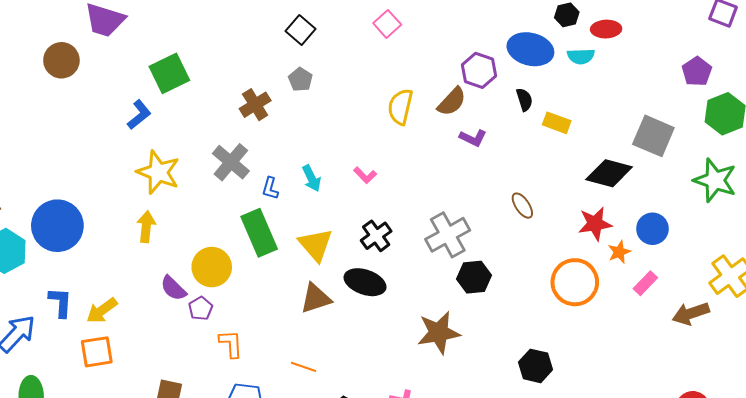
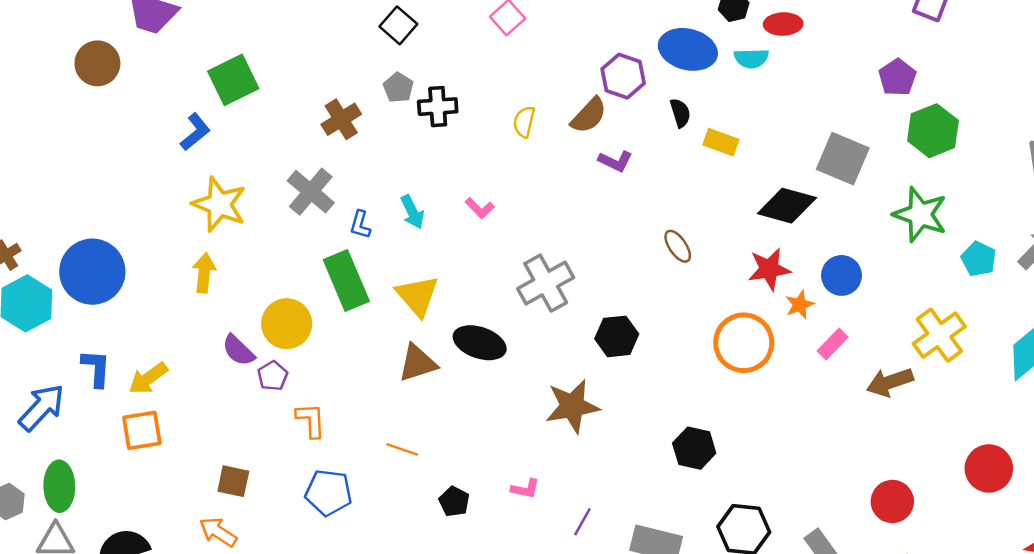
yellow semicircle: (400, 107) -> (524, 122), size x0.7
gray cross: (448, 235) -> (546, 283), moved
black cross: (376, 236) -> (438, 107), moved, turned 32

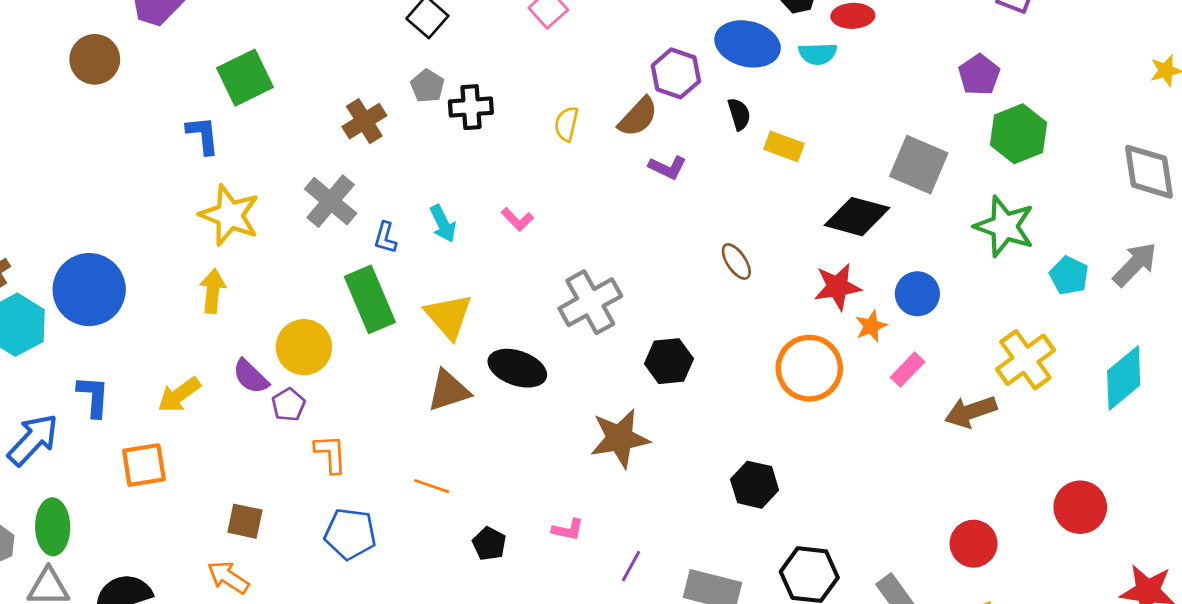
blue L-shape: (195, 132) -> (203, 135), turned -57
yellow arrow: (148, 378) -> (179, 395), moved

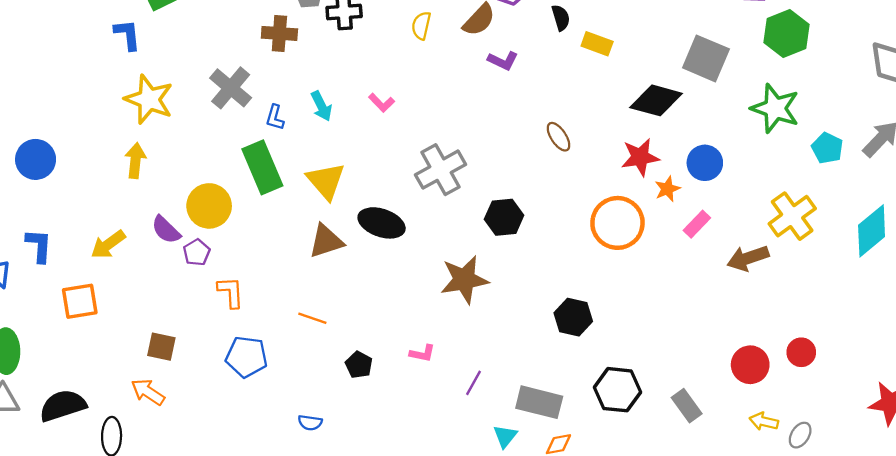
brown cross: (364, 121) -> (279, 33), moved, turned 36
blue circle: (89, 290) -> (36, 159), size x0.7
red circle: (1080, 507) -> (801, 352), moved, size x0.7

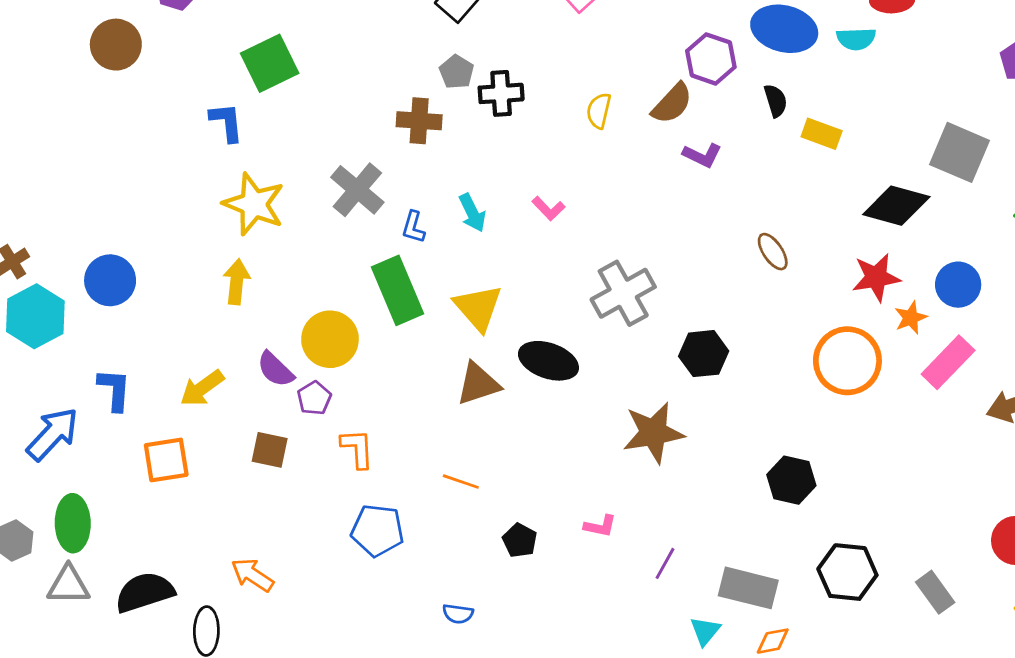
pink rectangle: (697, 224) -> (948, 362), size x1.5
brown square: (161, 347) -> (270, 450), moved

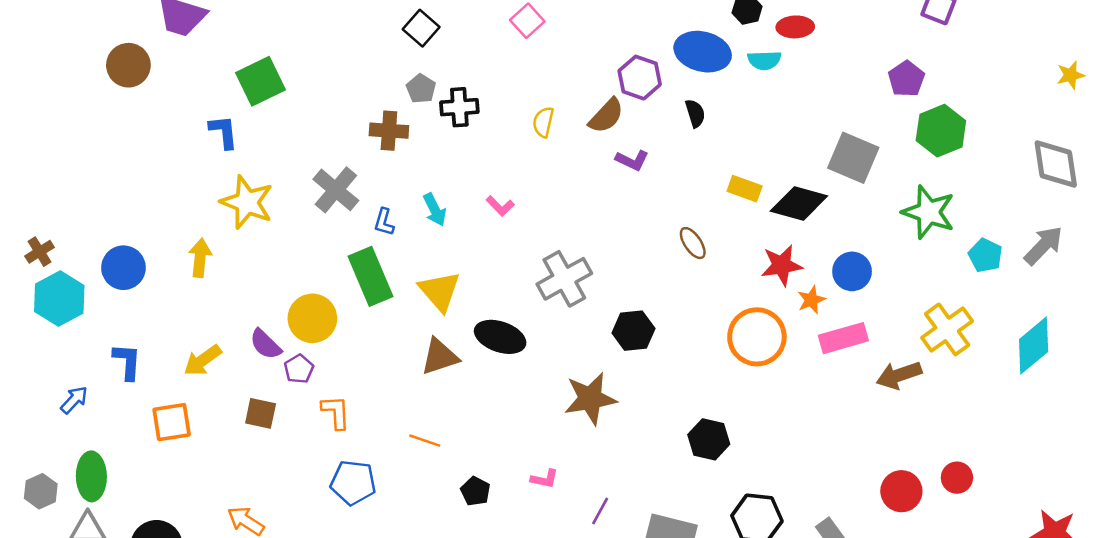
yellow rectangle: (822, 134) -> (745, 189), moved
yellow arrow: (237, 282) -> (200, 258), moved
pink rectangle: (948, 362) -> (843, 338), turned 30
blue arrow: (53, 434) -> (74, 400), size x0.6

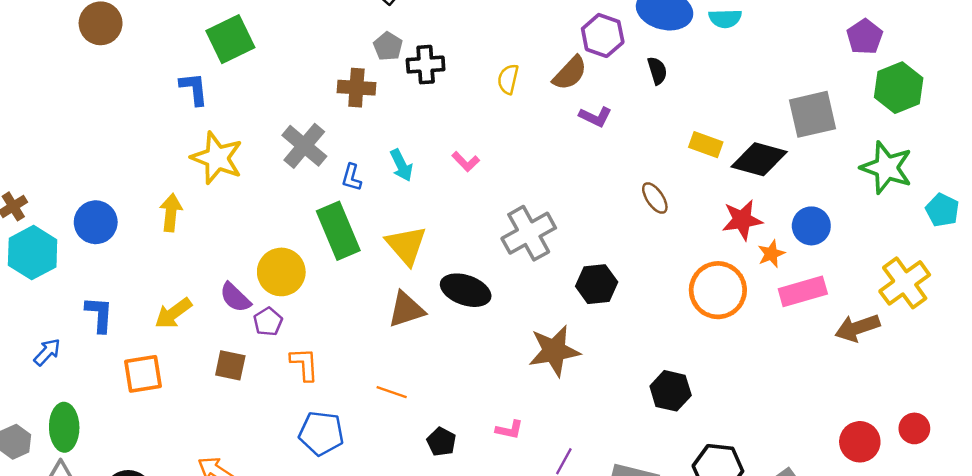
gray square: (853, 158) -> (813, 114), turned -36

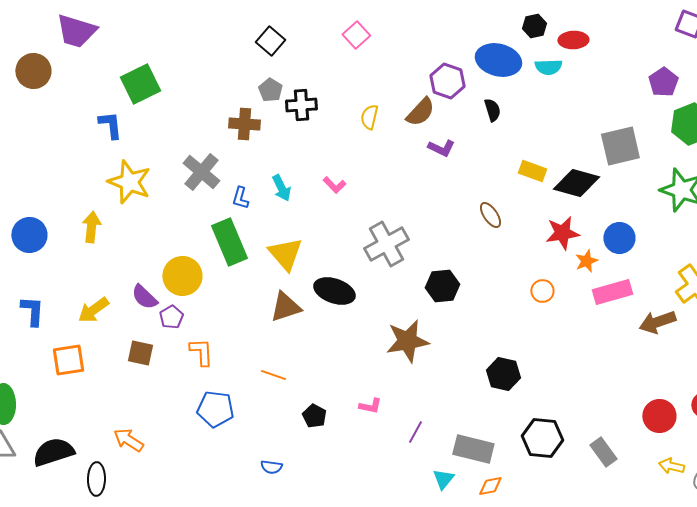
orange circle: (718, 290) -> (542, 291), size x0.5

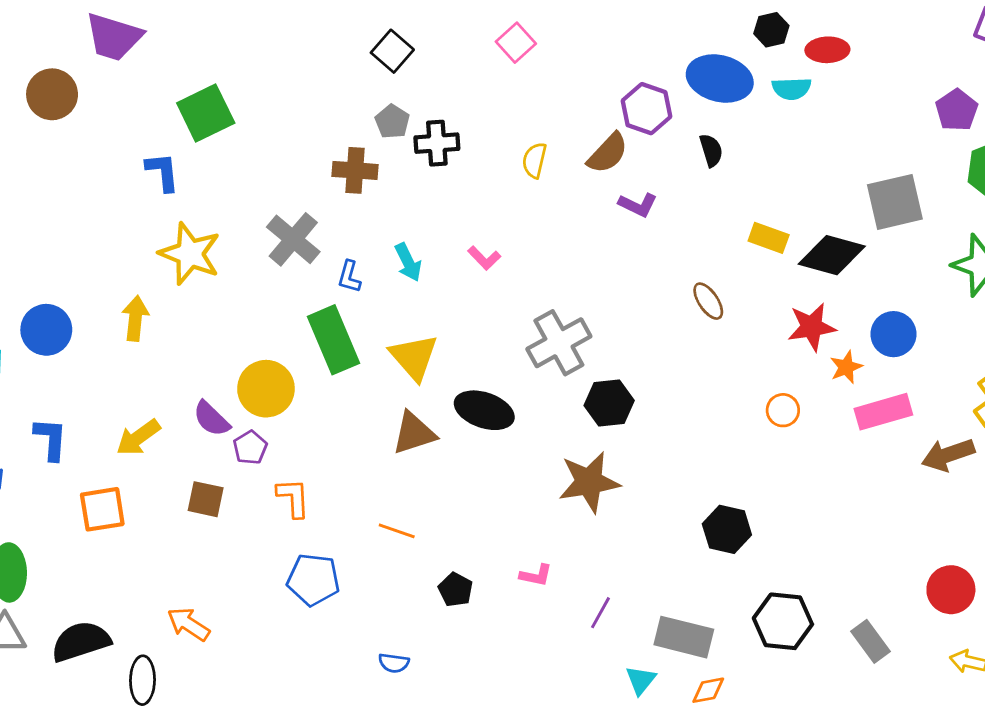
black hexagon: (442, 286) -> (609, 403), moved

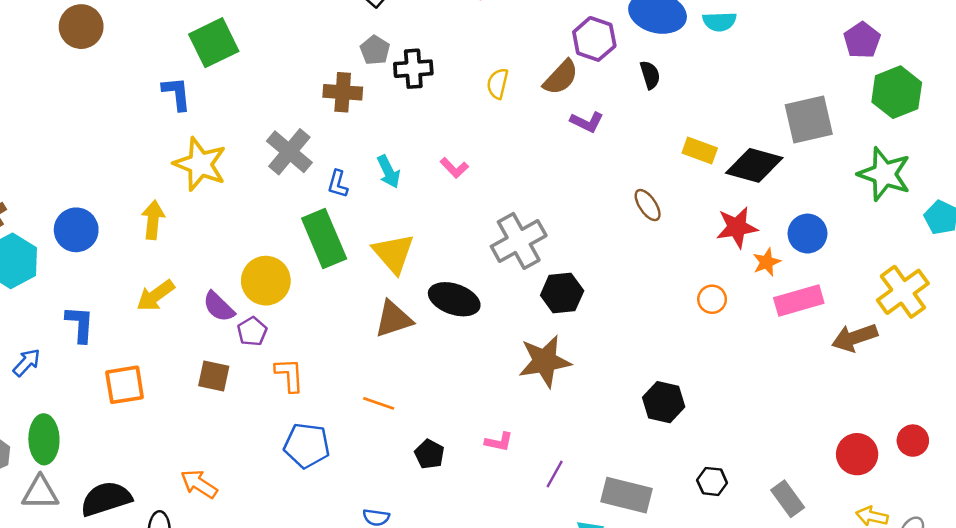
yellow arrow: (138, 437) -> (156, 296), moved
black hexagon: (783, 621) -> (712, 481), size x0.6

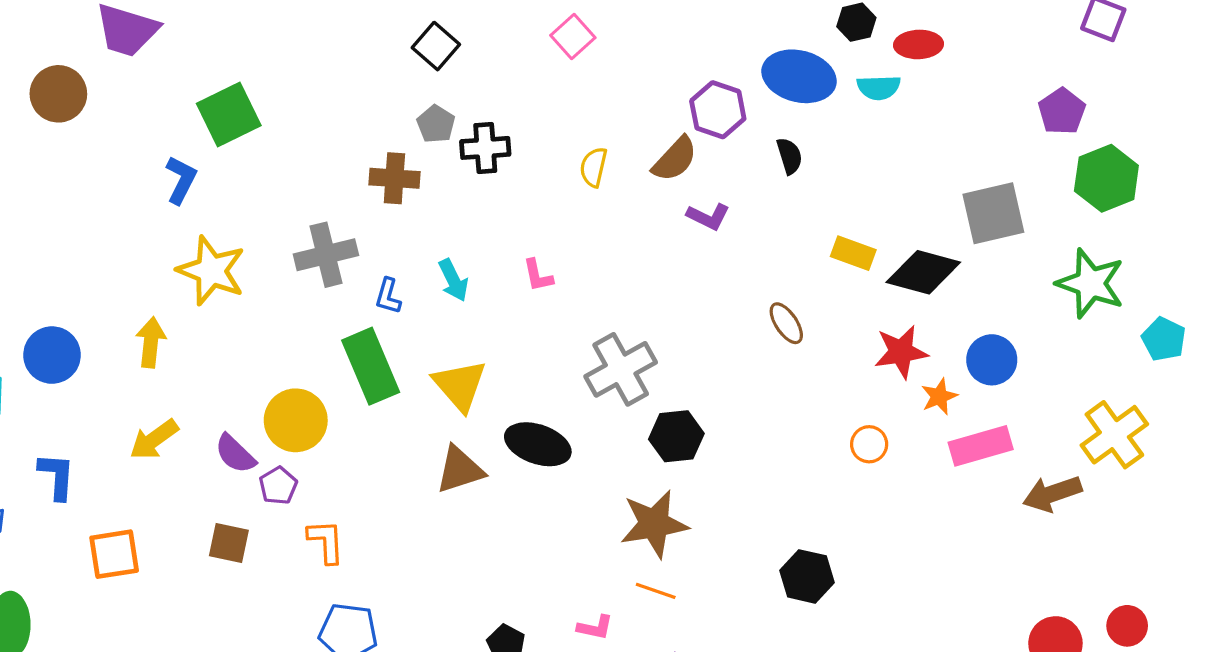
blue L-shape: (177, 93) -> (181, 180), turned 33
gray cross: (289, 152) -> (326, 255), turned 36
pink L-shape: (454, 168) -> (538, 275), turned 32
orange line: (379, 403) -> (656, 591), moved

